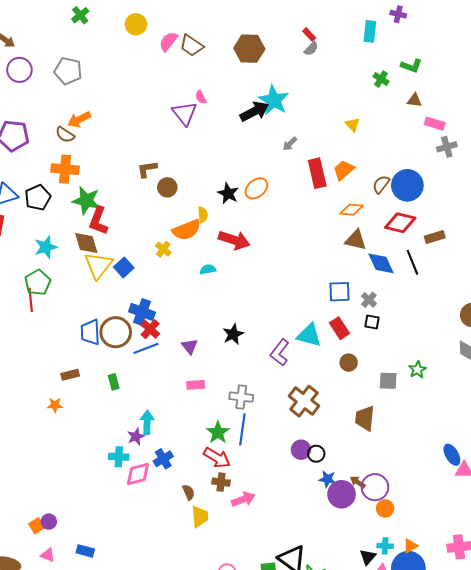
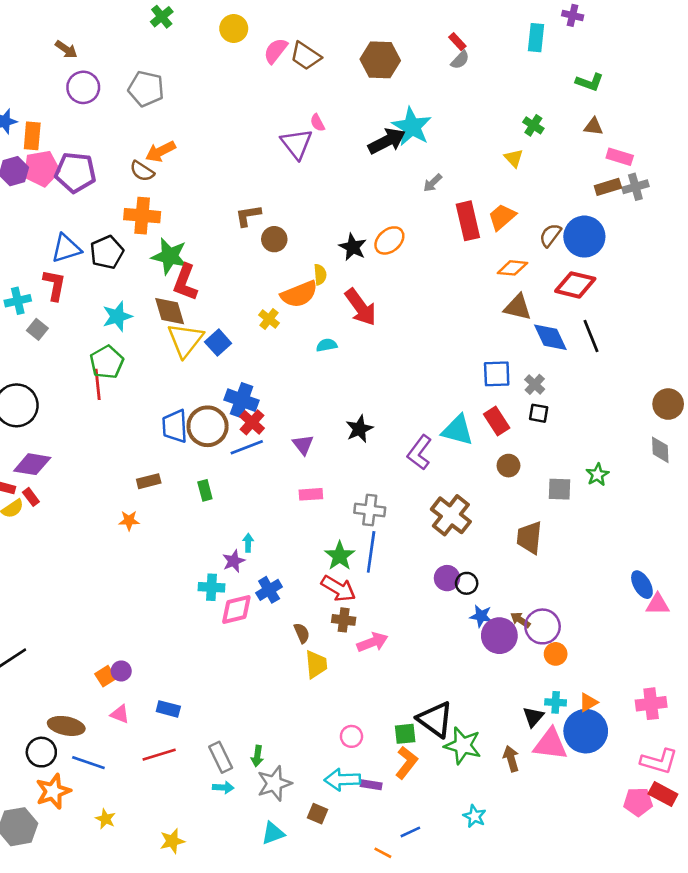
green cross: (381, 79) -> (533, 125), moved
brown rectangle: (435, 237) -> (608, 187), moved
red arrow: (234, 240) -> (361, 307), turned 36
cyan arrow: (147, 422) -> (248, 543), size x0.6

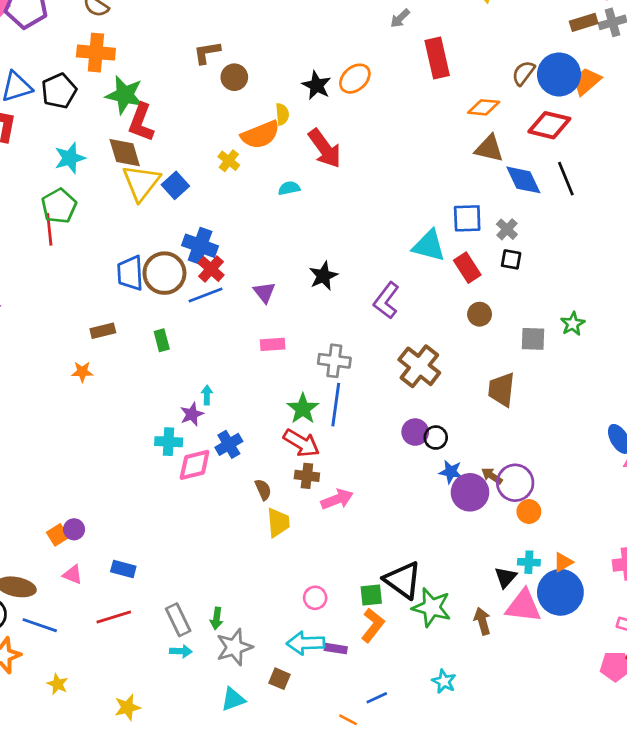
orange trapezoid: (502, 217) -> (586, 81), moved
cyan triangle: (457, 430) -> (429, 246), moved

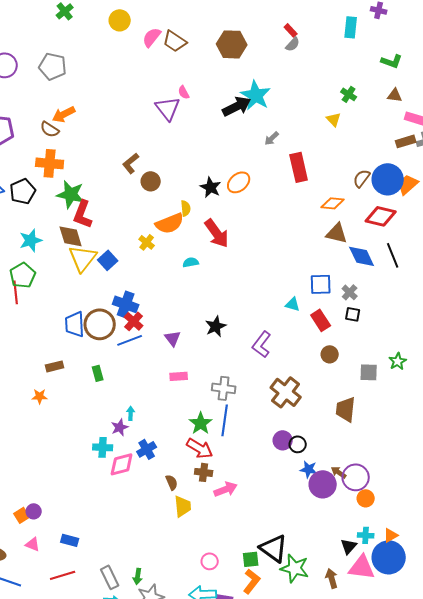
brown L-shape: (207, 53) -> (131, 163), turned -30
cyan triangle: (429, 246) -> (293, 304), size x0.6

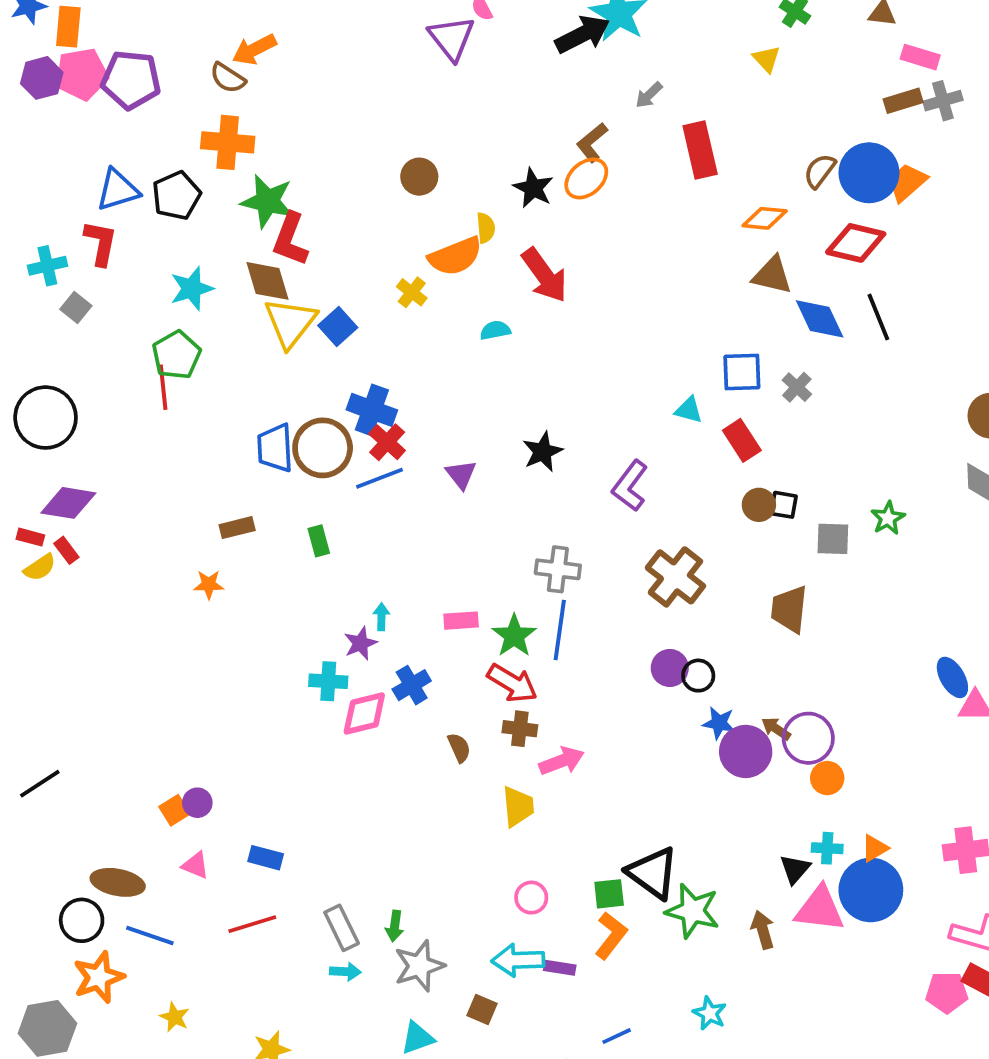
brown L-shape: (131, 163) -> (592, 142), moved
black square: (353, 314) -> (784, 505), moved
pink rectangle: (179, 376) -> (461, 621), moved
yellow trapezoid: (183, 506) -> (518, 806), moved

